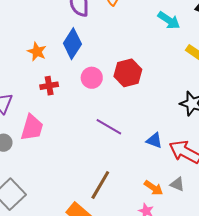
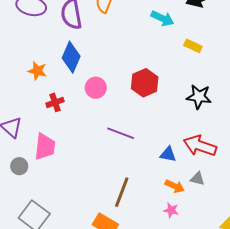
red hexagon: (128, 73) -> (145, 83), moved
blue triangle: (154, 140) -> (168, 154), moved

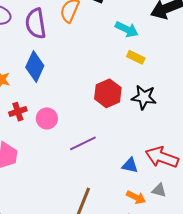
yellow rectangle: (193, 46) -> (136, 57), moved
pink circle: (96, 88) -> (47, 118), moved
black star: (199, 97) -> (144, 97), moved
purple line: (121, 133) -> (83, 143), turned -48

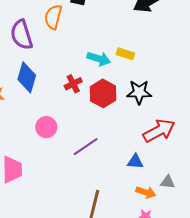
cyan arrow: (127, 29) -> (99, 59), moved
red cross: (18, 112) -> (73, 84), moved
red arrow: (162, 157) -> (159, 131), moved, turned 140

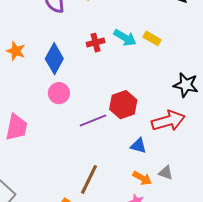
blue diamond: (27, 77) -> (54, 59), moved
red cross: (73, 84) -> (96, 43), moved
black star: (139, 92) -> (186, 85), moved
red hexagon: (103, 93) -> (123, 105), moved

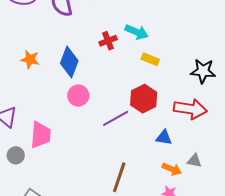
yellow rectangle: (152, 38) -> (150, 59), moved
red arrow: (168, 121) -> (190, 109), turned 32

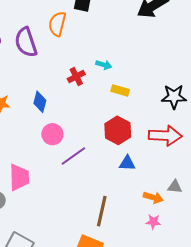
cyan arrow: (137, 32) -> (104, 65), size x0.7
blue diamond: (69, 62) -> (40, 102), size x0.7
purple line: (116, 118) -> (73, 156), moved
blue triangle: (164, 138) -> (127, 163), moved

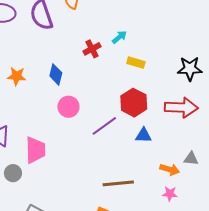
cyan arrow: (104, 65) -> (119, 37), turned -56
purple line: (73, 156) -> (104, 126), moved
brown line: (102, 211) -> (118, 183), turned 72

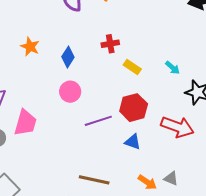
cyan arrow: (119, 37) -> (172, 68), moved, turned 63
yellow rectangle: (136, 63) -> (132, 67), moved

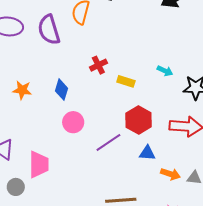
orange arrow: (147, 182) -> (170, 174), moved

